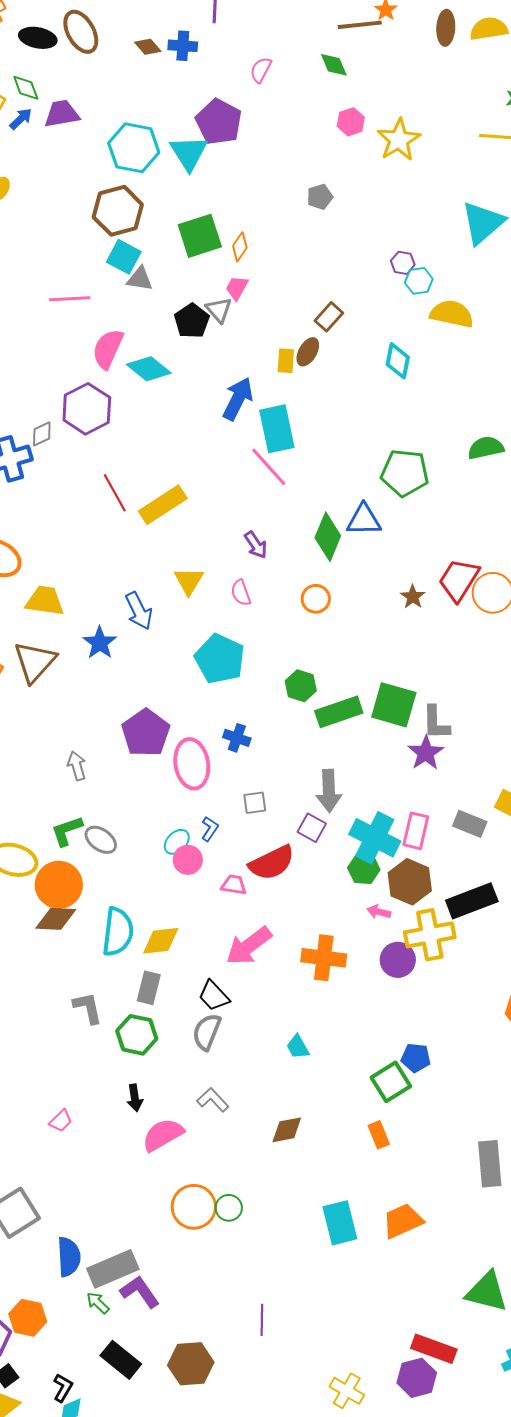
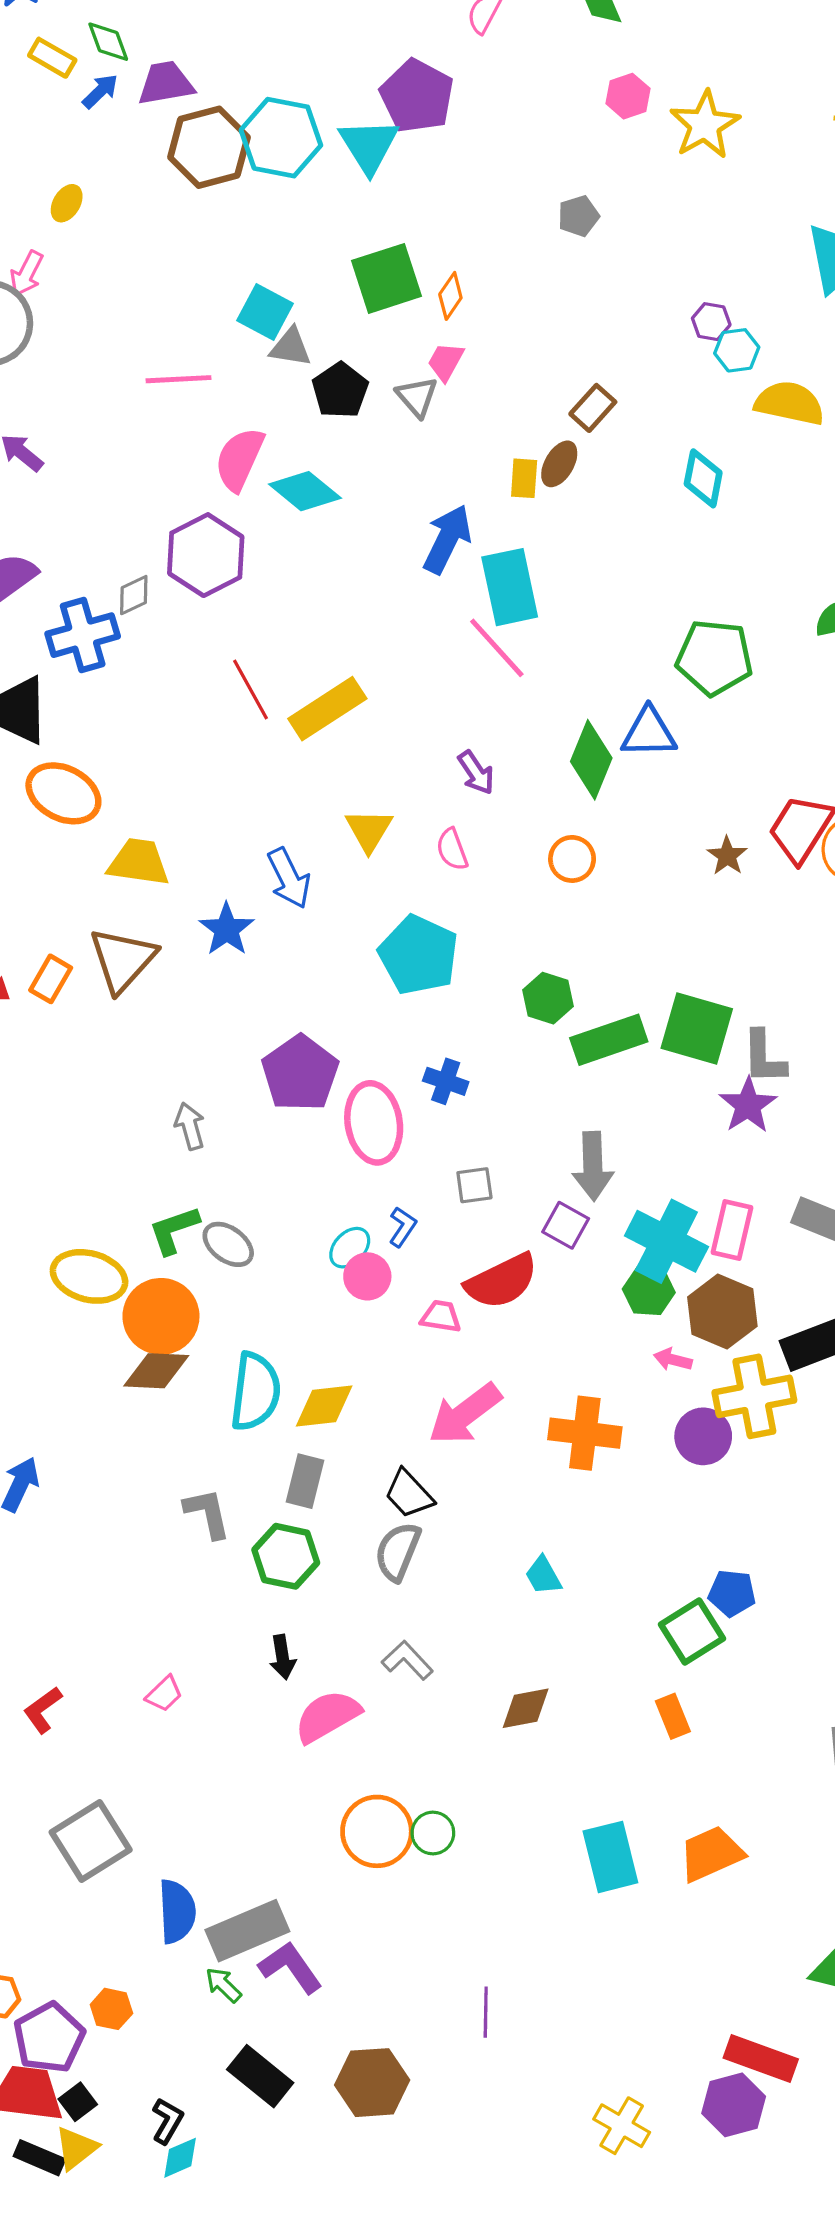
brown hexagon: (118, 211) -> (209, 147), moved
black pentagon: (192, 321) -> (340, 390), moved
orange hexagon: (28, 1318) -> (111, 2009), size x0.7

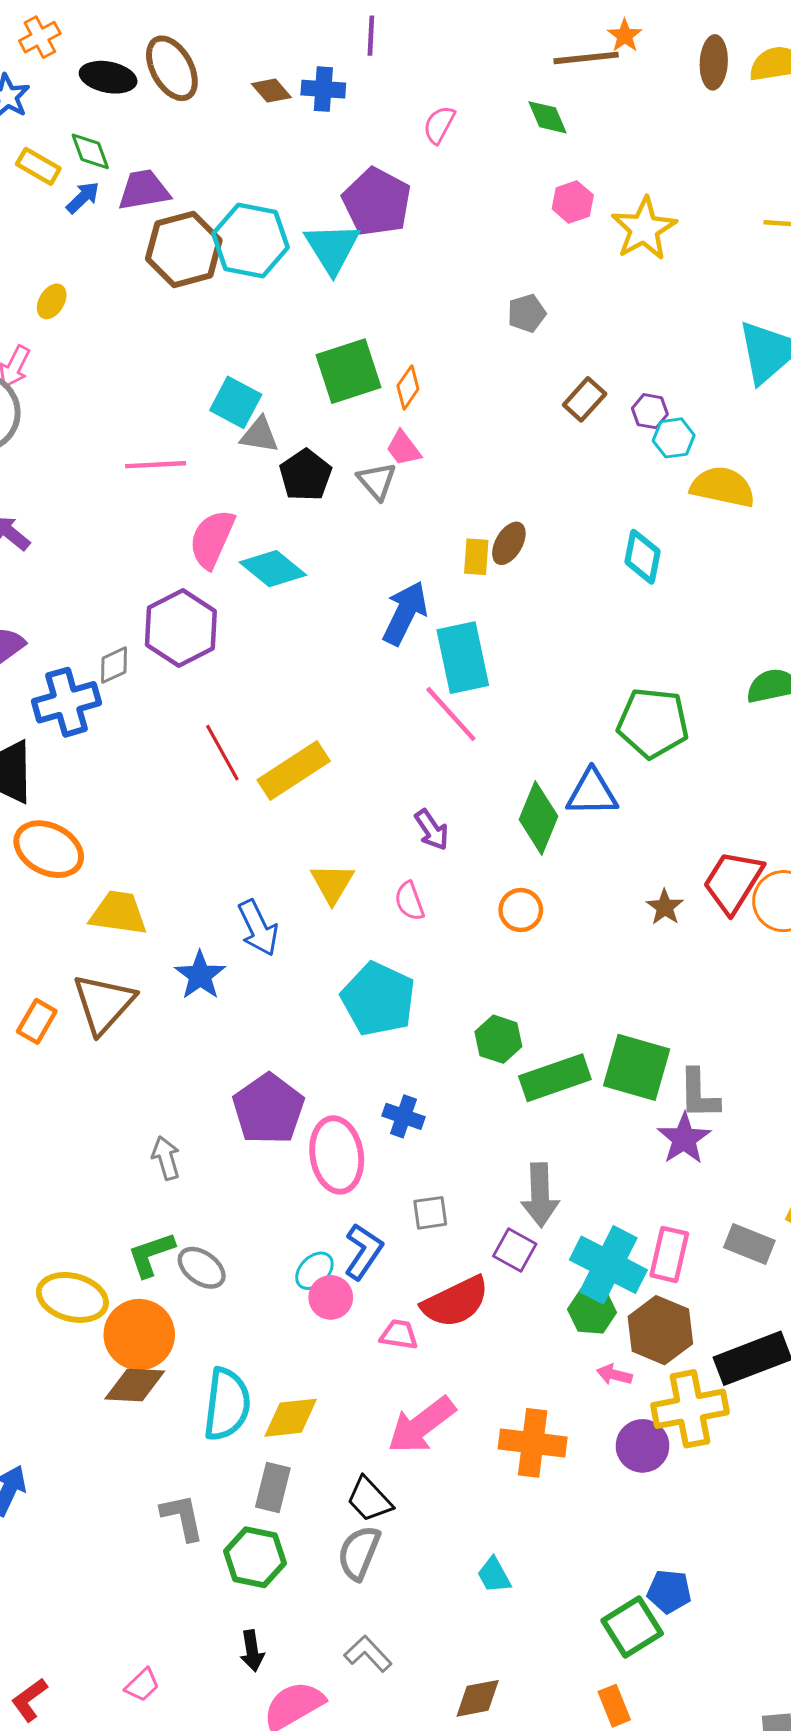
pink trapezoid: (446, 362) -> (403, 448), turned -66
brown rectangle: (593, 408) -> (585, 399), moved
blue L-shape: (402, 1227) -> (363, 1251), size x1.5

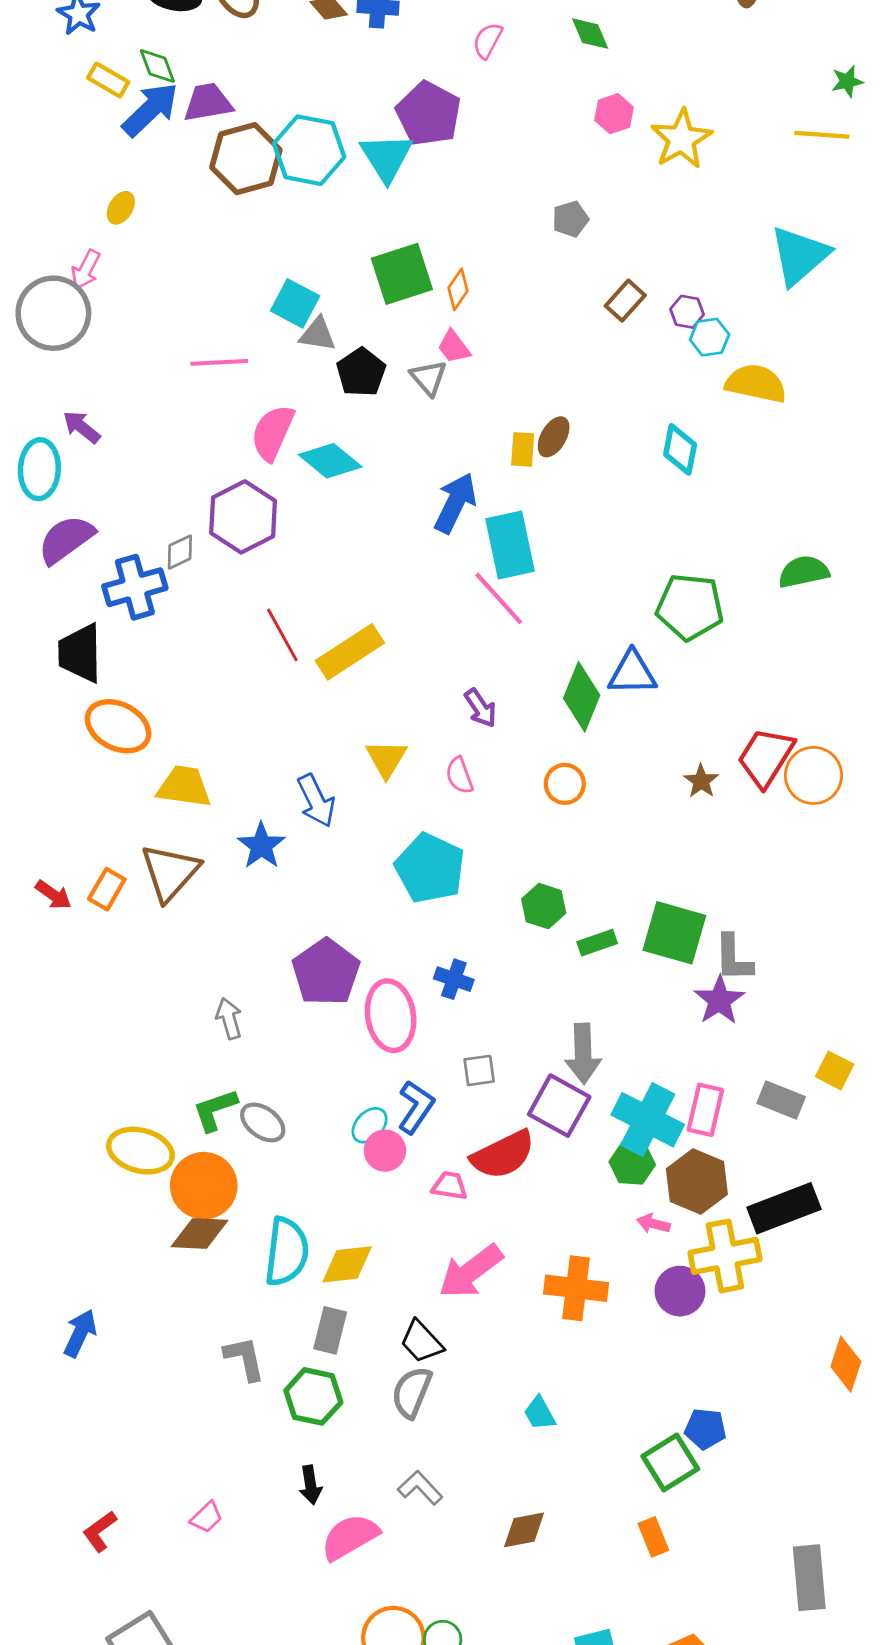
blue arrow: (83, 197) -> (150, 109), size x1.8
green rectangle: (555, 1078) -> (597, 943), size x0.6
purple square: (515, 1250) -> (559, 1106), size x1.5

